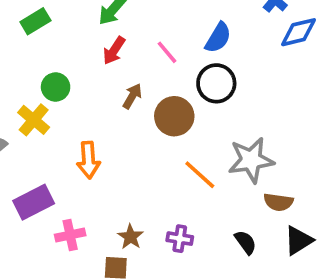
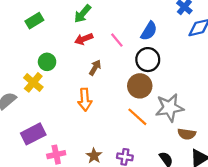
red arrow: (114, 50) -> (84, 39), turned 36
brown circle: (174, 116) -> (140, 86), moved
orange arrow: (88, 160) -> (85, 100), moved

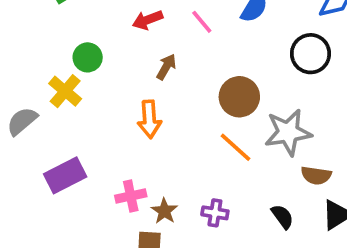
black circle: (148, 60) -> (310, 54), moved
pink cross: (56, 155) -> (131, 196), moved

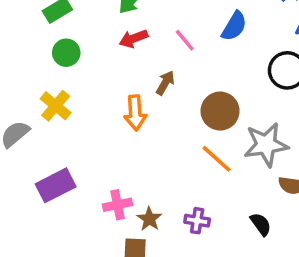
green circle: (88, 57) -> (66, 53), moved
brown arrow: (166, 67) -> (165, 83), moved
orange arrow: (149, 119) -> (135, 113), moved

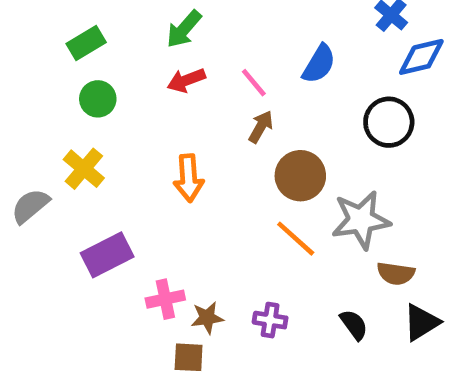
brown arrow: (165, 83) -> (261, 127), moved
purple rectangle: (56, 185) -> (107, 255), moved
brown star: (149, 219) -> (207, 318), turned 30

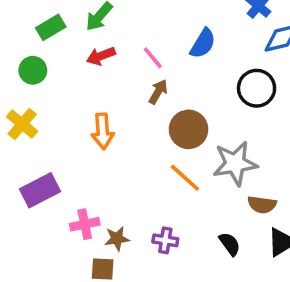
green rectangle: (86, 43) -> (51, 27), moved

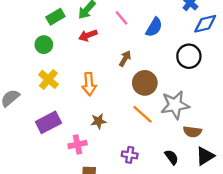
pink line: (153, 58) -> (122, 18), moved
yellow cross: (22, 124) -> (48, 79), moved
brown star: (117, 239) -> (98, 121), moved

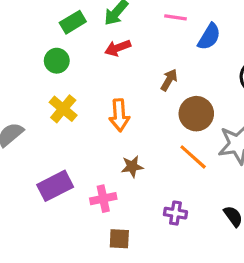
pink line: (122, 18) -> (175, 17), moved, turned -42
purple rectangle: (48, 122) -> (55, 186), moved

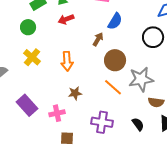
blue semicircle: (209, 37) -> (115, 21), moved
purple rectangle: (55, 186) -> (27, 105), turned 75
purple cross: (175, 213) -> (102, 122), size x1.5

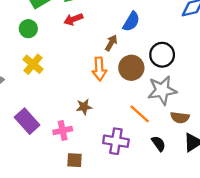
black circle: (153, 37) -> (162, 55), moved
orange arrow: (67, 61) -> (99, 69), moved
orange line: (113, 87) -> (140, 114), moved

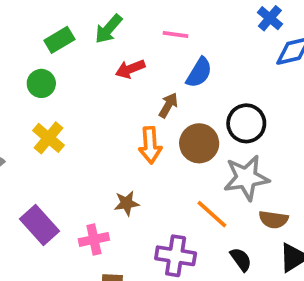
red arrow: (73, 19) -> (130, 69), moved

